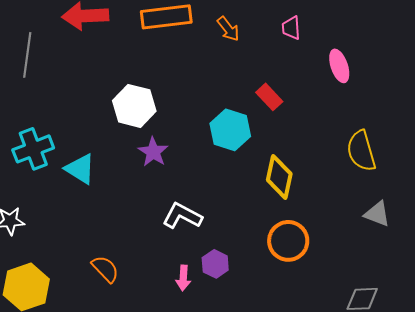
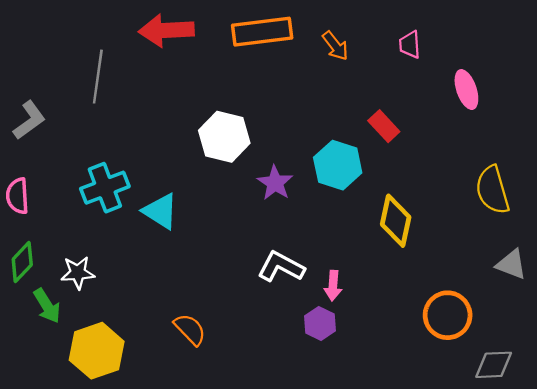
purple star: (153, 152) -> (275, 183), moved
orange circle: (288, 241) -> (448, 315), moved
pink arrow: (183, 278) -> (333, 286), moved

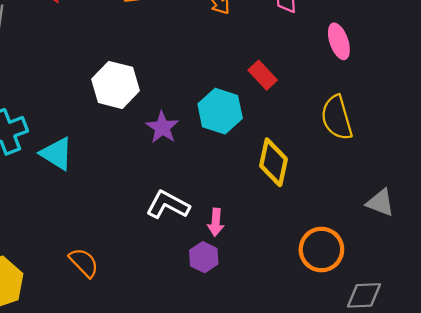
yellow semicircle: (492, 190) -> (337, 118), moved

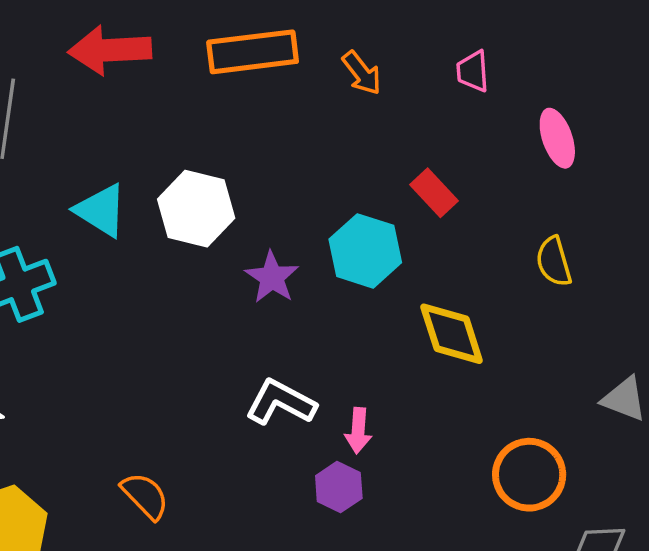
yellow semicircle: (337, 118) -> (554, 261), size x0.7
cyan triangle: (57, 154) -> (101, 210), moved
yellow diamond: (273, 162) -> (452, 334), turned -30

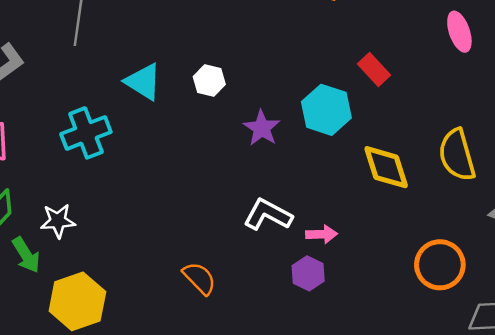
white hexagon: (196, 209) -> (209, 80), size x0.6
yellow semicircle: (554, 261) -> (457, 155), moved, size x1.5
pink arrow: (358, 431) -> (322, 234), turned -96
orange semicircle: (145, 496) -> (199, 278), moved

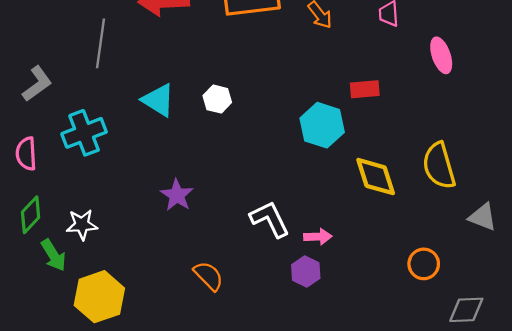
red rectangle: (374, 70) -> (365, 89), turned -52
purple star: (262, 128) -> (177, 195), moved
cyan cross: (86, 133) -> (84, 133), moved
white L-shape: (268, 215) -> (270, 219), turned 36
orange circle: (440, 265) -> (424, 264), size x0.7

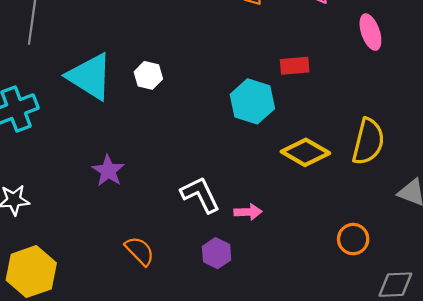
cyan triangle: (158, 100) -> (90, 76), size x1.4
yellow semicircle: (439, 166) -> (368, 142), turned -150
yellow diamond: (376, 177) -> (305, 152), turned -42
purple hexagon: (306, 272) -> (217, 253), moved

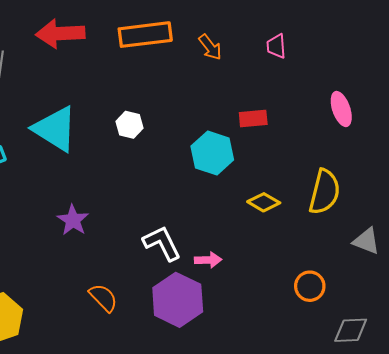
pink ellipse: (370, 32) -> (341, 109), moved
white hexagon: (148, 75) -> (129, 125), moved
yellow diamond: (305, 152) -> (264, 202), size x0.7
purple hexagon: (217, 253) -> (178, 300), size x1.8

